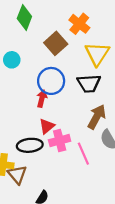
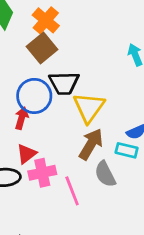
orange cross: (79, 24) -> (46, 20), moved
yellow triangle: (97, 54) -> (89, 107), moved
black trapezoid: (89, 83) -> (64, 83), moved

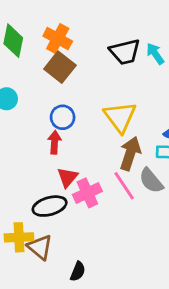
black trapezoid: (64, 83) -> (125, 52), moved
blue circle: (34, 96) -> (63, 117), size x0.7
pink line: (72, 191) -> (124, 186), moved

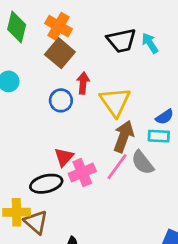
red arrow: (55, 142) -> (83, 83), moved
pink line: (124, 186) -> (117, 167), turned 68

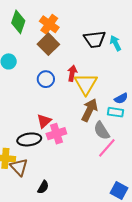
red arrow: (83, 83) -> (72, 73), moved
pink line: (117, 167) -> (107, 148), moved

